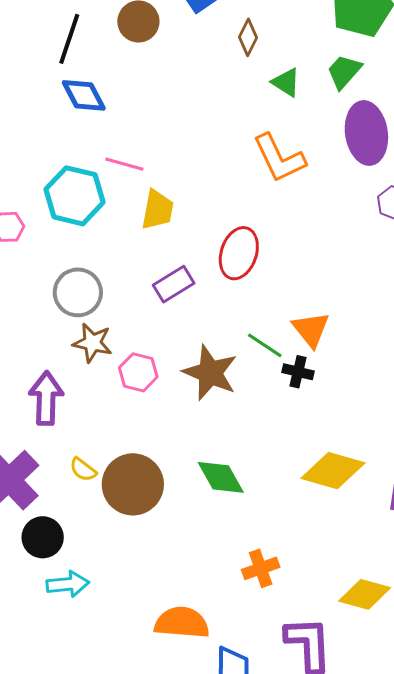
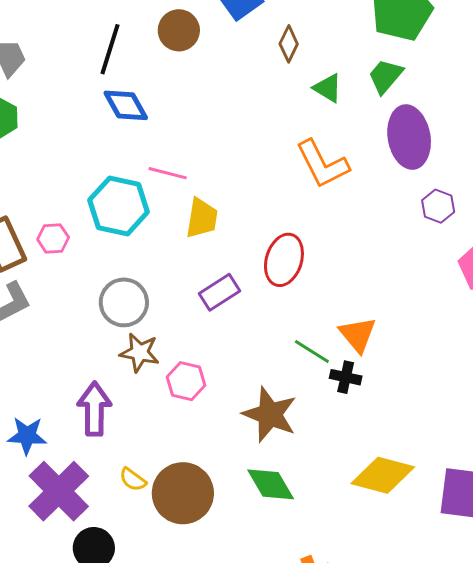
brown star: (210, 373) -> (270, 414), moved

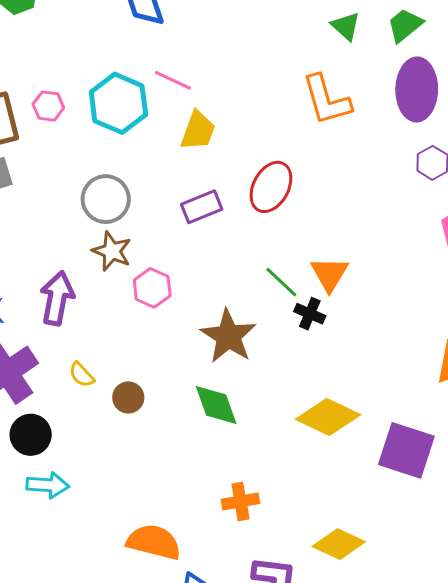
pink hexagon: (53, 238) -> (48, 106), moved
brown circle: (183, 493) -> (128, 397), size x0.5

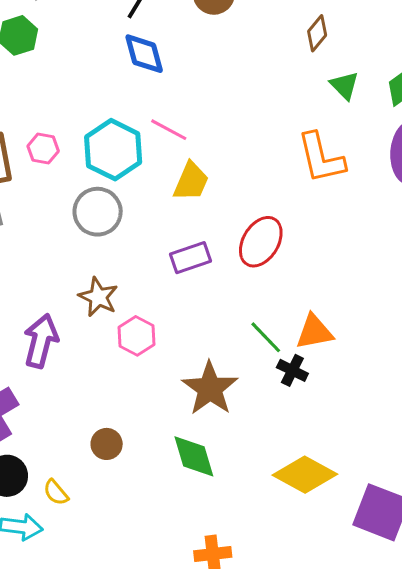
gray circle: (106, 199) -> (98, 212), moved
orange triangle: (329, 274) -> (314, 332), turned 45
yellow semicircle: (82, 375) -> (56, 492), moved

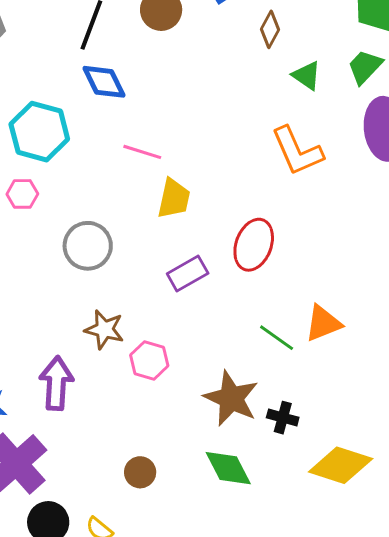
cyan hexagon: (113, 150) -> (39, 132), moved
black cross: (292, 370) -> (283, 418), moved

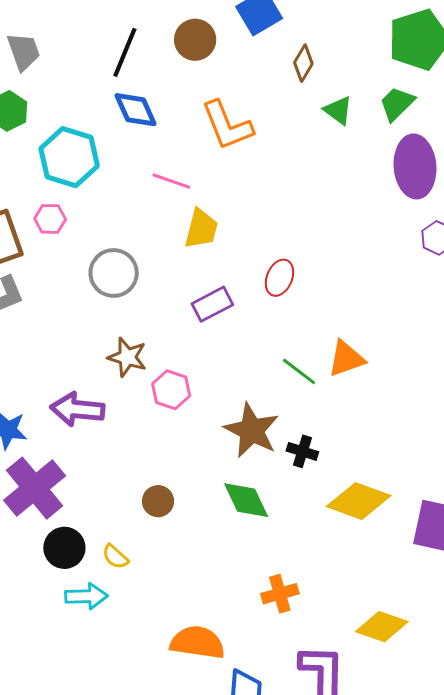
orange L-shape: (297, 151) -> (227, 125), moved
red ellipse: (254, 245) -> (279, 278), size x0.7
purple arrow: (56, 383) -> (77, 409), turned -90

